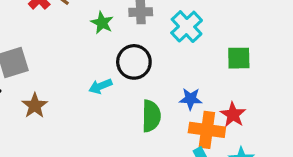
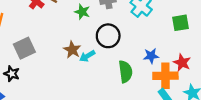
brown star: (35, 106) -> (72, 50), moved

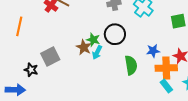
green star: (82, 12) -> (93, 40), moved
gray square: (24, 48) -> (50, 56), moved
cyan arrow: (87, 56) -> (97, 52), turned -32

